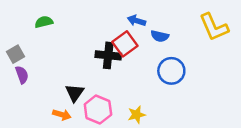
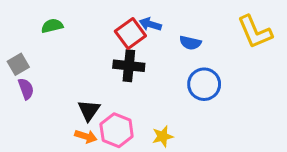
blue arrow: (137, 21) -> (150, 24), moved
red square: (125, 44) -> (130, 34), moved
orange arrow: (62, 115) -> (86, 136), moved

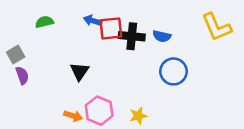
blue arrow: (150, 24) -> (93, 21), moved
red square: (130, 34) -> (111, 28), turned 30
black cross: (129, 66) -> (132, 36), moved
black triangle: (89, 110) -> (80, 71), moved

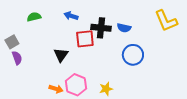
red square: (111, 28) -> (85, 39), moved

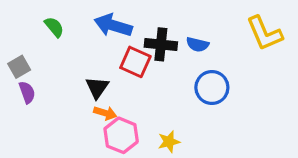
blue arrow: (71, 16) -> (113, 25), size x1.6
green semicircle: (34, 17) -> (54, 27), turned 64
red square: (85, 39) -> (135, 62), turned 30
orange arrow: (56, 89) -> (105, 113), moved

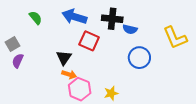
yellow L-shape: (264, 33) -> (175, 38), moved
black cross: (161, 44) -> (112, 19), moved
purple semicircle: (27, 92) -> (18, 61), turned -136

